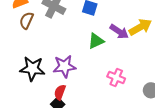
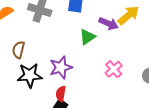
brown semicircle: (26, 20) -> (19, 50), moved
pink cross: (116, 78) -> (114, 69), turned 36

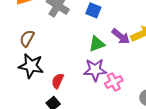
purple star: (61, 67) -> (95, 70), moved
red semicircle: (61, 94) -> (58, 81), moved

